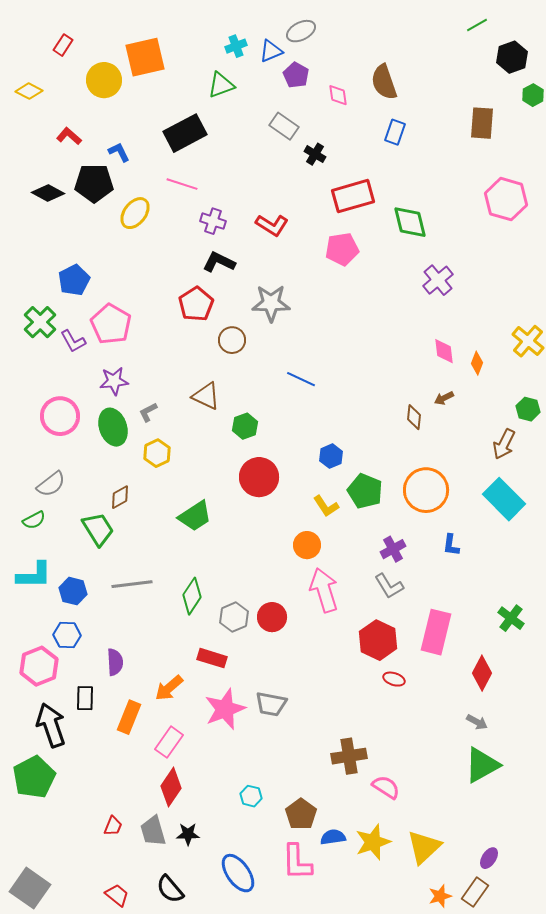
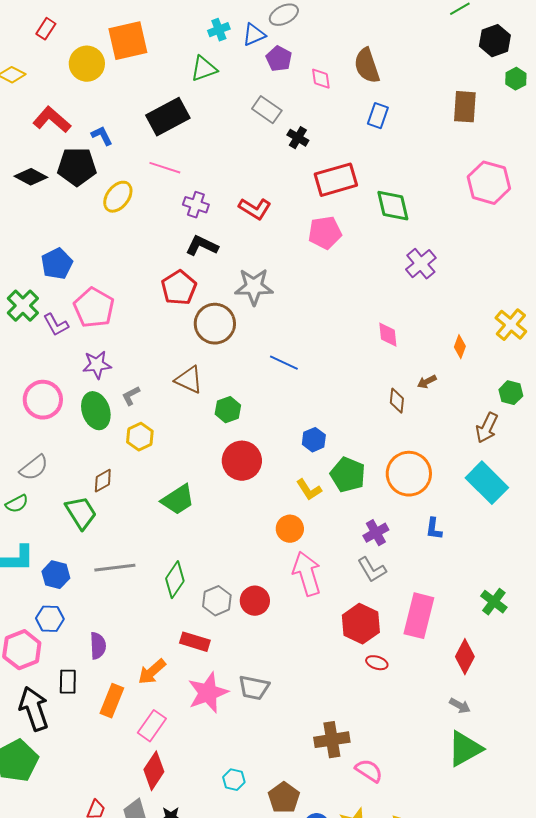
red L-shape: (69, 136) -> (52, 120), size x1.5
brown circle: (232, 340) -> (215, 324), size x1.5
pink diamond: (444, 351) -> (388, 335), moved

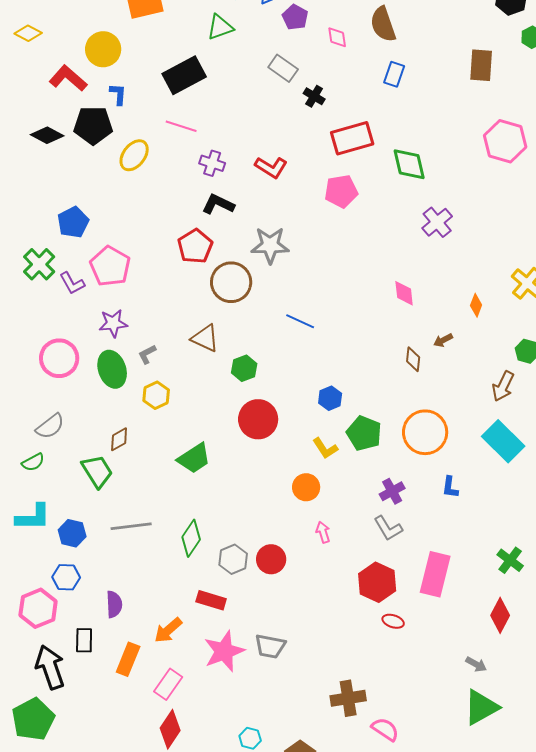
yellow circle: (87, 64) -> (103, 49), moved
blue L-shape: (102, 136) -> (118, 94), turned 30
pink arrow: (307, 574) -> (323, 532), size x0.5
red diamond: (465, 657) -> (500, 615), moved

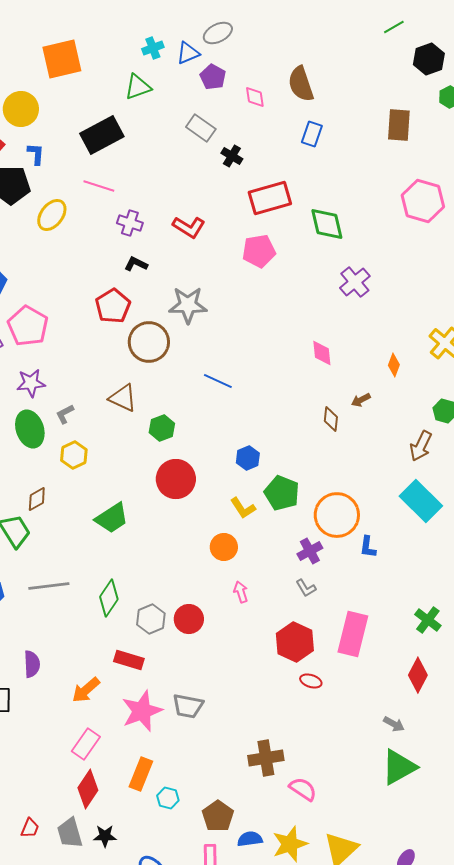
black L-shape: (218, 204) -> (136, 264), size x0.7
orange circle: (425, 432) -> (337, 515), moved
gray L-shape: (388, 528) -> (306, 588), size x0.7
orange rectangle: (128, 659) -> (141, 774), moved

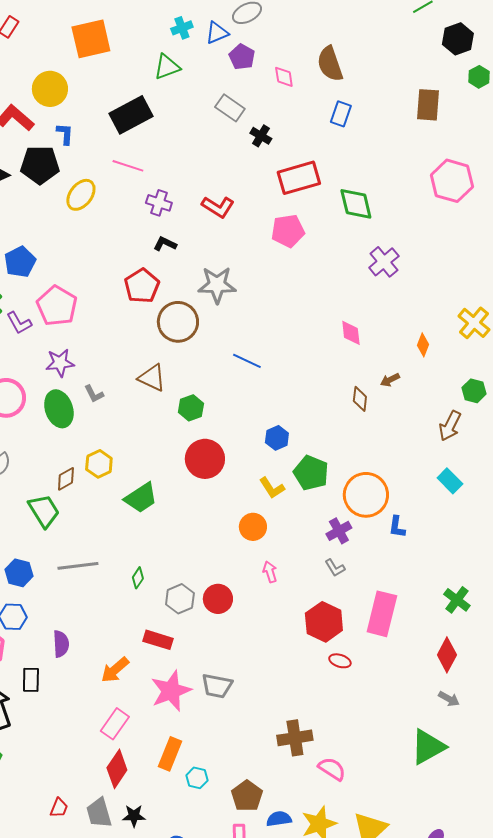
gray L-shape: (65, 414) -> (94, 394), turned -90
yellow hexagon: (74, 455) -> (99, 464), moved
cyan rectangle: (421, 501) -> (450, 481), size x0.6
green diamond: (109, 598) -> (138, 578), size x0.6
gray arrow: (394, 724) -> (449, 699), moved

